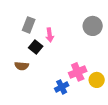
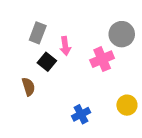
brown semicircle: (22, 66) -> (28, 87), turned -112
pink cross: (78, 72) -> (102, 59), moved

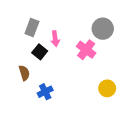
pink cross: (102, 59) -> (86, 50), turned -30
blue cross: (81, 114) -> (45, 92), moved

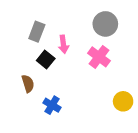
gray circle: (103, 29) -> (105, 24), moved
blue cross: (45, 92) -> (52, 105), turned -32

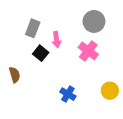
brown semicircle: (28, 84) -> (15, 75), moved
blue cross: (52, 105) -> (68, 94), moved

